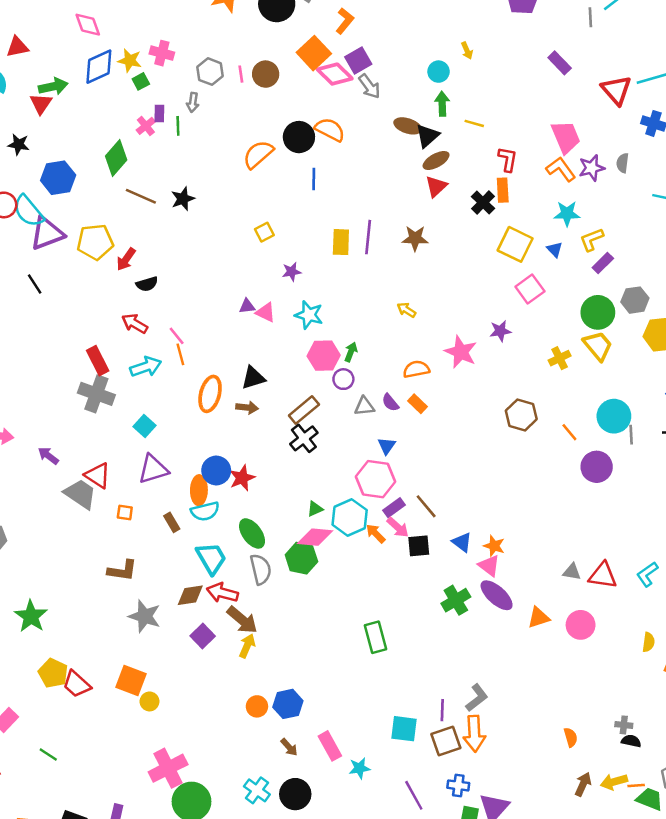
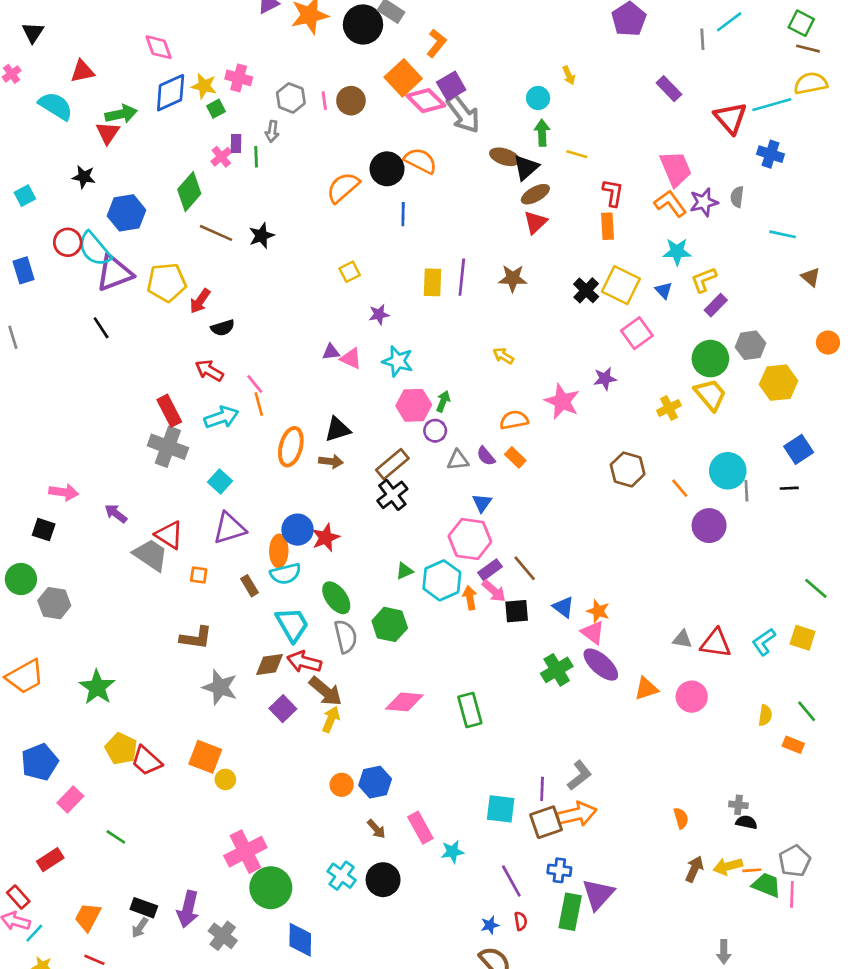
gray arrow: (369, 86) -> (463, 114), size x1.4
black cross: (483, 202) -> (586, 290), moved
orange arrow: (376, 533) -> (470, 598), turned 35
pink diamond: (315, 537) -> (404, 702), moved
orange arrow: (474, 734) -> (577, 814), turned -100

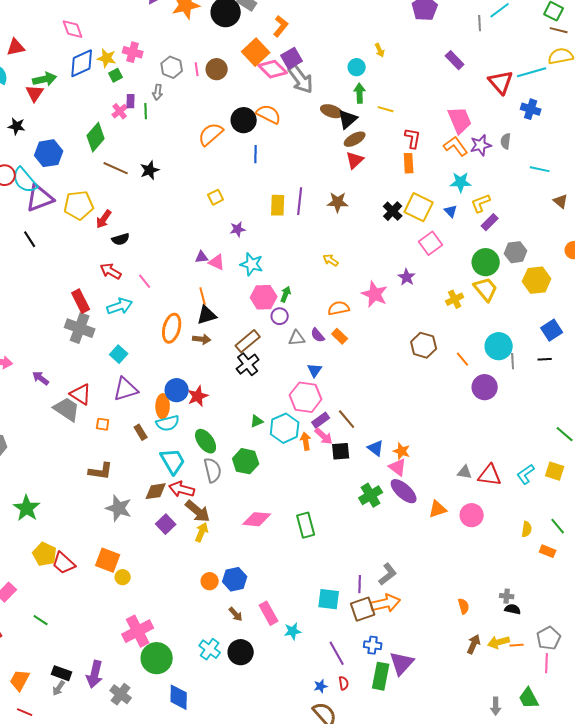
purple star: (605, 379) -> (407, 277), turned -30
orange line: (259, 404) -> (203, 296), moved
green trapezoid: (767, 885) -> (529, 698), moved, turned -140

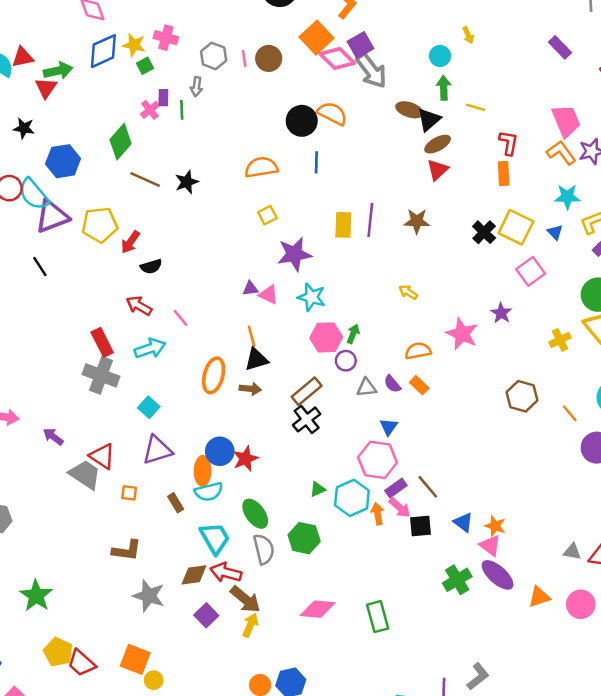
red triangle: (16, 47) -> (23, 57), moved
orange semicircle: (211, 134) -> (261, 167), moved, turned 32
purple star: (238, 229) -> (294, 254), size x1.8

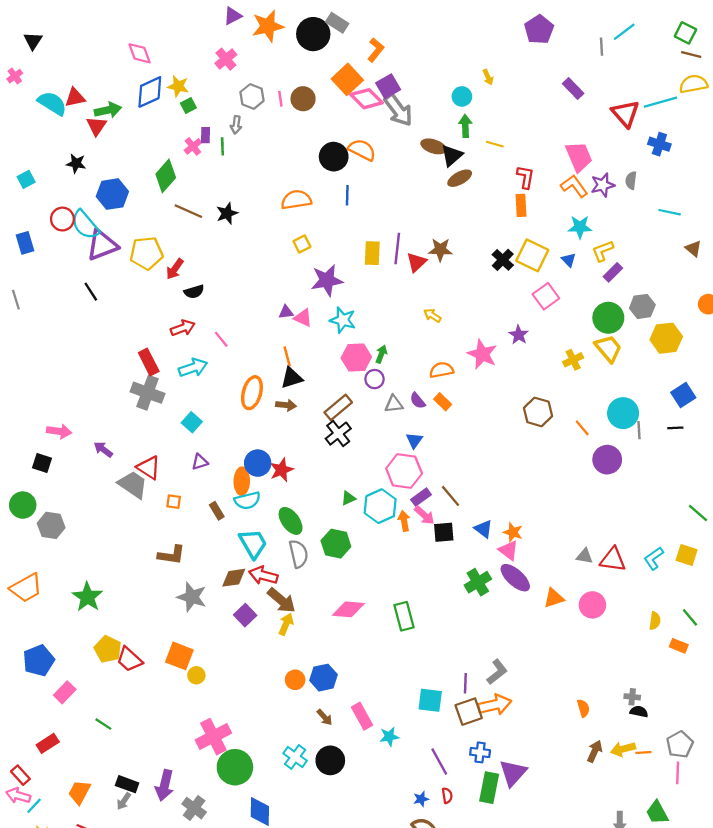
pink cross: (166, 38) -> (226, 59), moved, turned 35
red triangle: (438, 170) -> (417, 262), moved
red arrow: (139, 306) -> (183, 328), turned 130
purple triangle: (157, 450) -> (200, 462), size x0.6

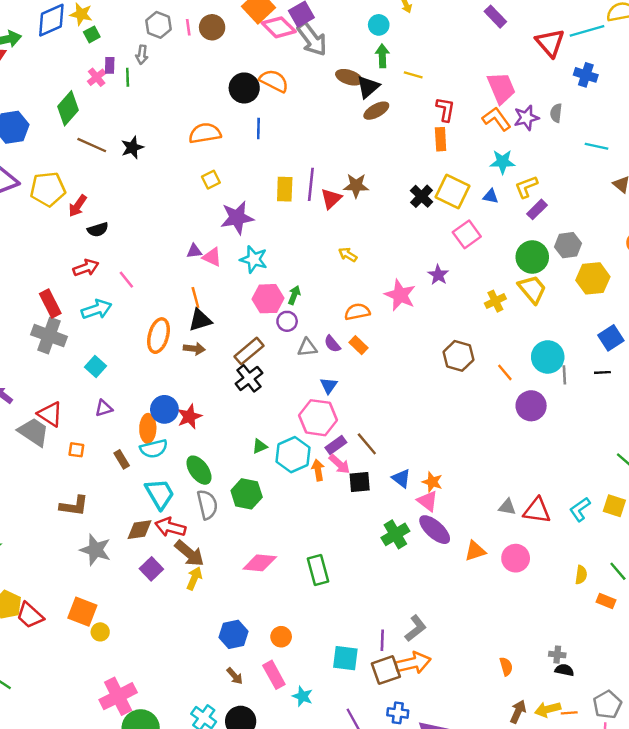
blue triangle: (569, 260) -> (491, 196), turned -35
orange circle: (295, 680) -> (281, 637), moved
cyan star: (389, 737) -> (303, 696), turned 30

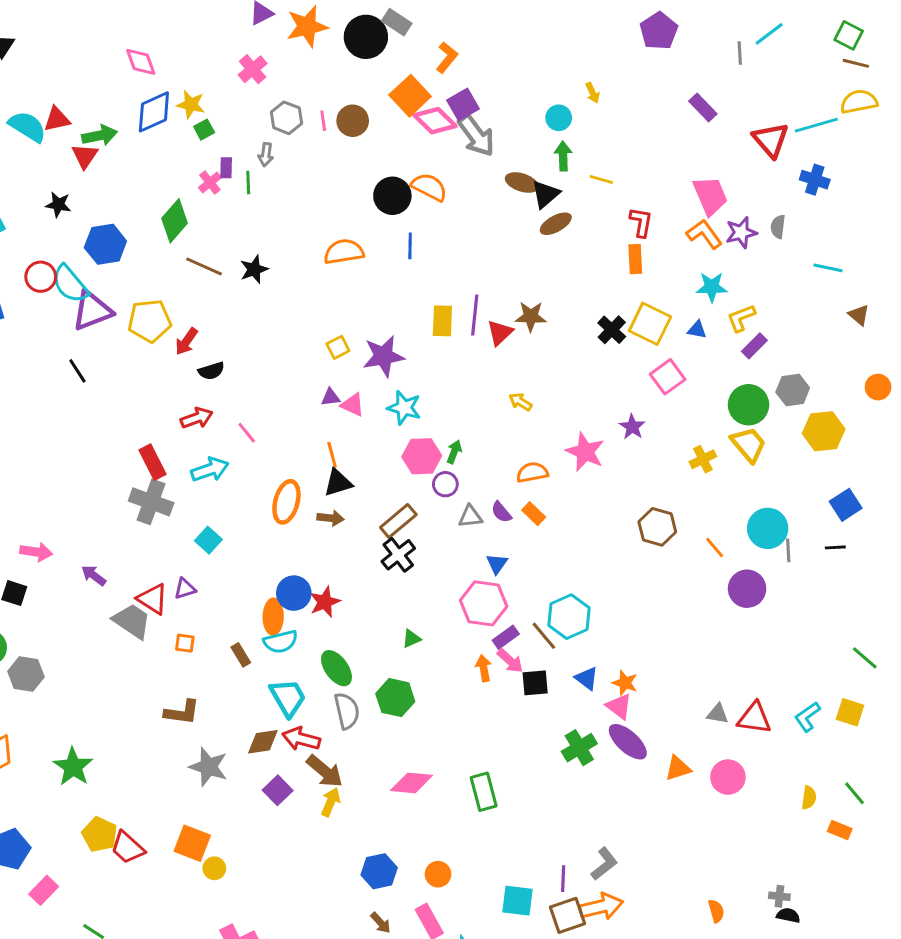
yellow square: (211, 180) -> (338, 347), moved
purple triangle: (104, 408) -> (185, 589), moved
cyan hexagon: (293, 455) -> (569, 617), moved

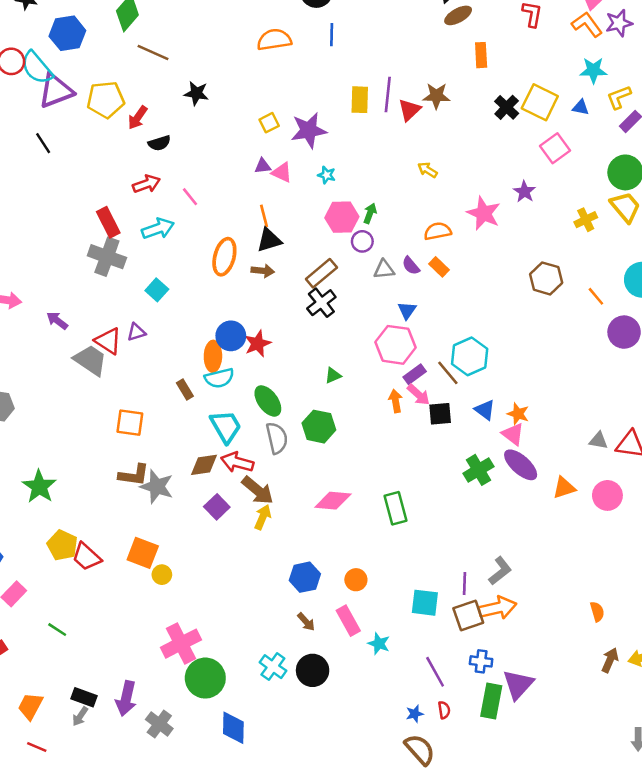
orange rectangle: (635, 259) -> (481, 55), moved
black star: (254, 269) -> (196, 93), moved, turned 30
cyan star: (404, 408) -> (327, 175), size x0.6
orange square: (185, 643) -> (130, 423), moved, size x1.6
brown L-shape: (182, 712) -> (134, 475), moved

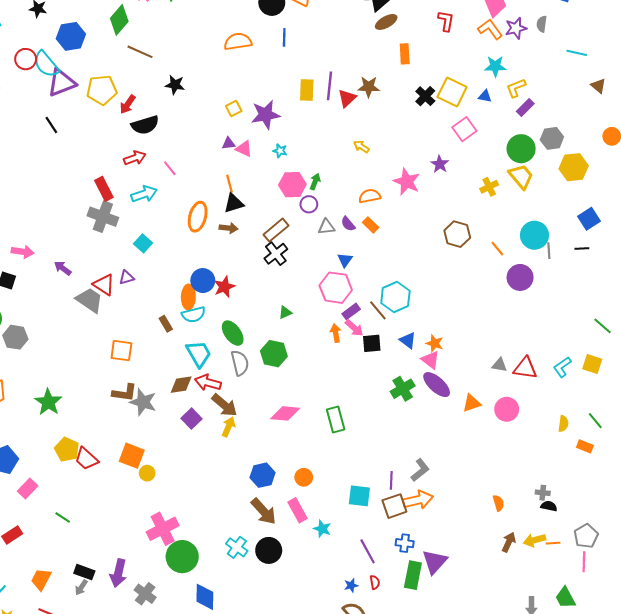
black semicircle: (159, 143) -> (145, 125), size x1.5
brown arrow: (306, 622) -> (264, 511), size x1.8

